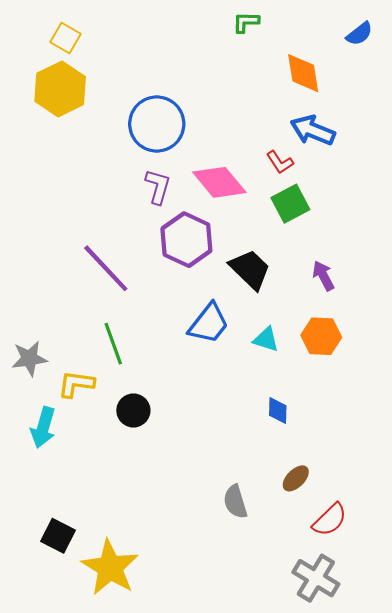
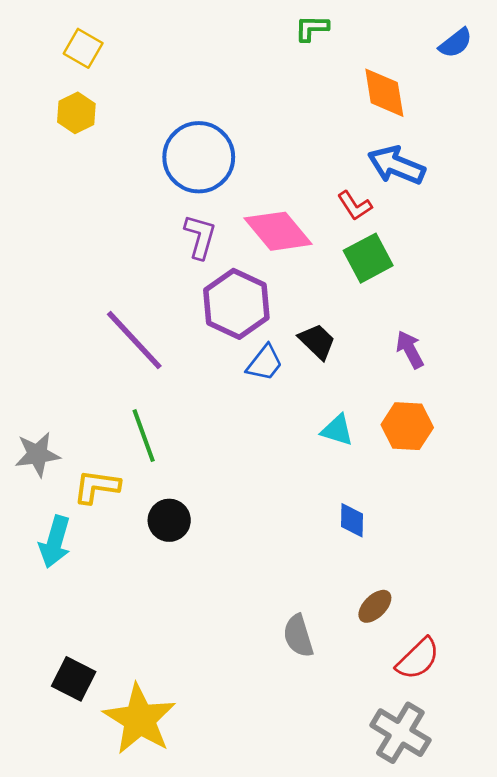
yellow hexagon: (60, 89) -> (76, 113), size x0.6
black trapezoid: (250, 269) -> (317, 341), size x0.7
blue trapezoid: (209, 323) -> (265, 363), moved, size x0.7

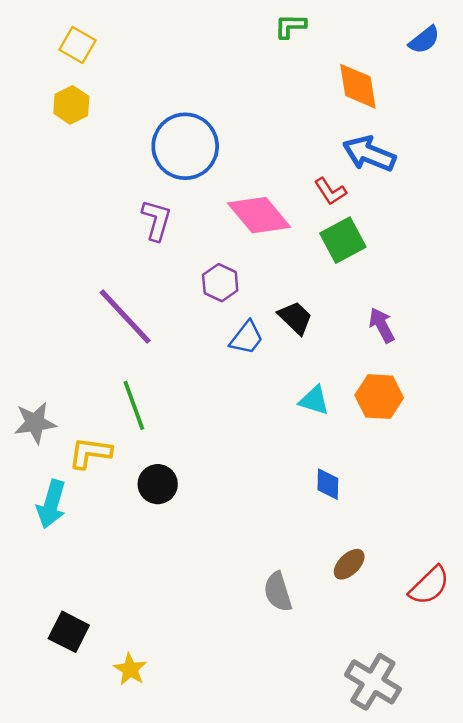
purple L-shape: (200, 237) -> (156, 220), moved
purple hexagon: (236, 304) -> (220, 283), size x0.6
red semicircle: (418, 659) -> (429, 586), moved
yellow star: (140, 719) -> (130, 669), size x0.5

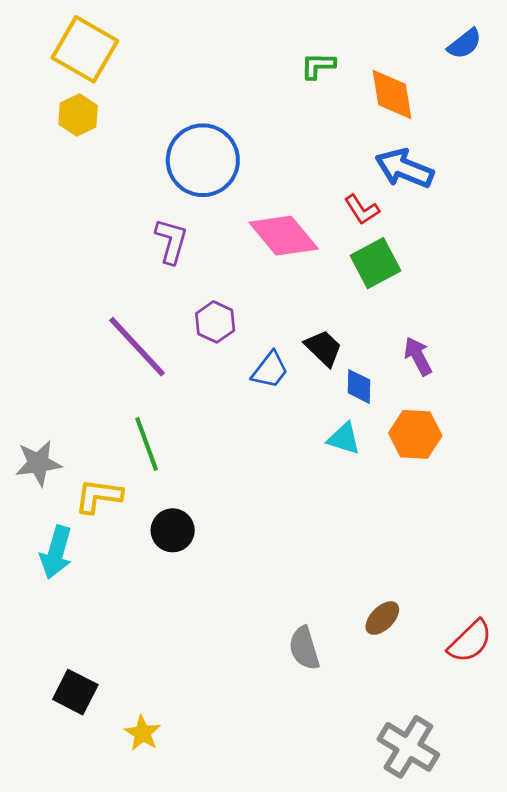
green L-shape: (290, 26) -> (318, 66), moved
yellow square: (78, 45) -> (85, 49), size x1.6
purple hexagon: (220, 283) -> (215, 322), moved
blue diamond: (328, 484) -> (359, 386), moved

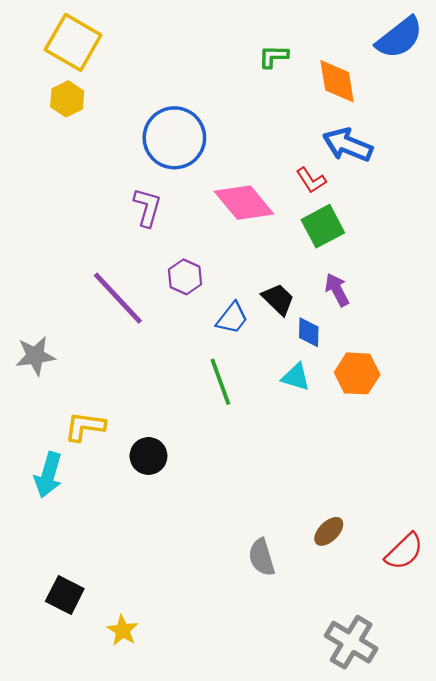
blue semicircle: (465, 44) -> (399, 38), size x1.6
purple arrow: (418, 356) -> (337, 290), moved
green line: (147, 444) -> (220, 382), moved
gray star: (38, 463) -> (35, 356), moved

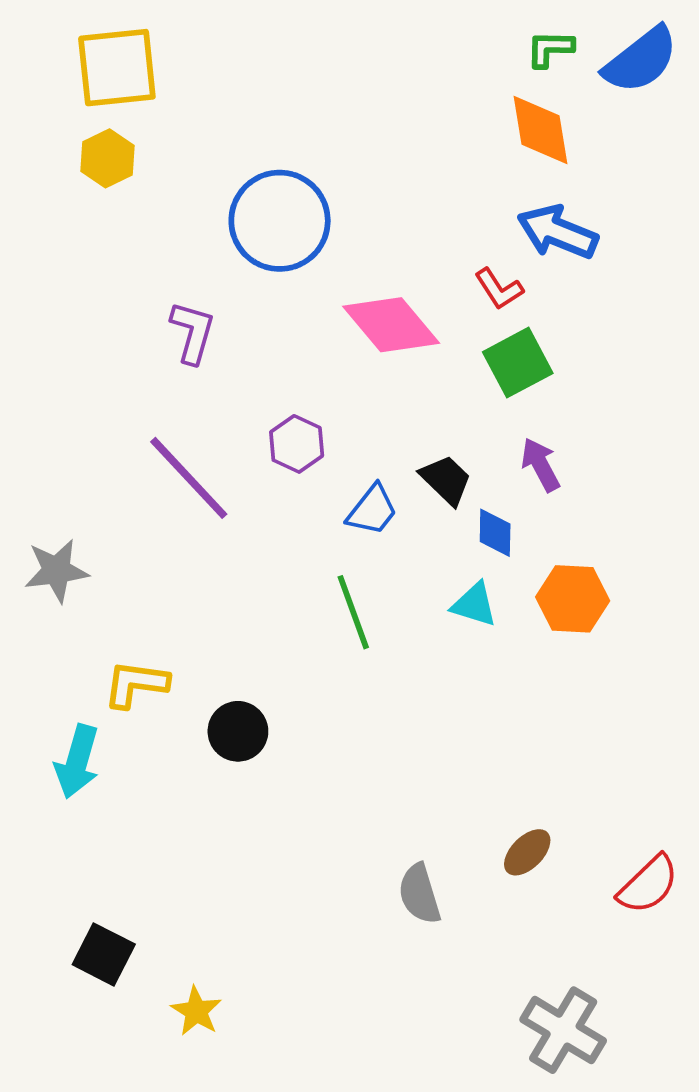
yellow square: (73, 42) -> (117, 68), turned -36
green L-shape: (273, 57) -> (550, 49), moved
purple L-shape: (147, 207) -> (193, 332), moved

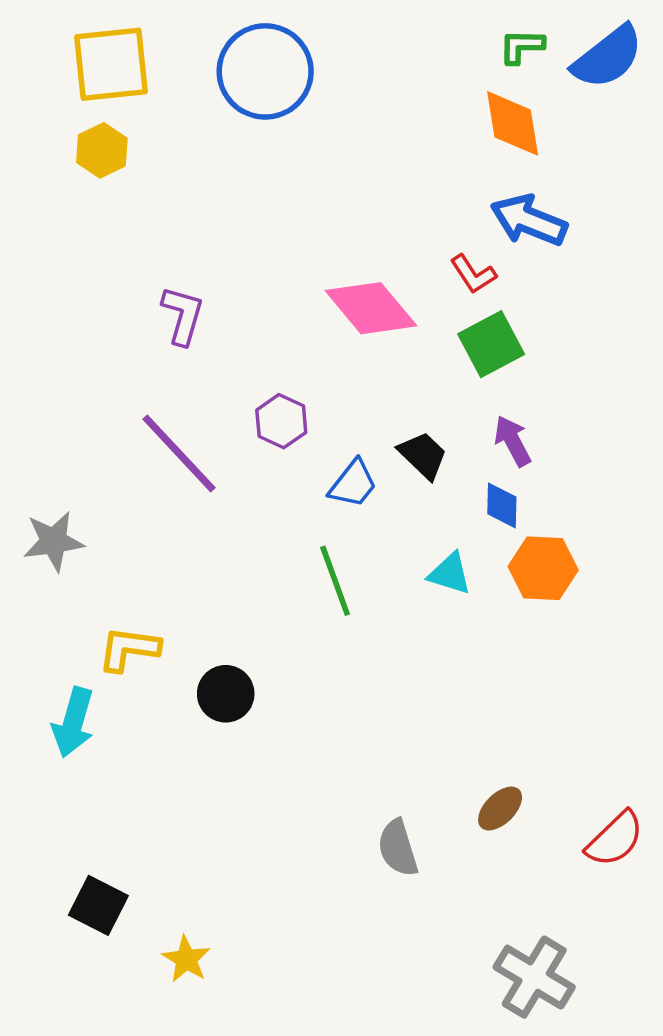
blue circle: (280, 221) -> (265, 71), moved
blue diamond: (495, 533) -> (502, 505), moved

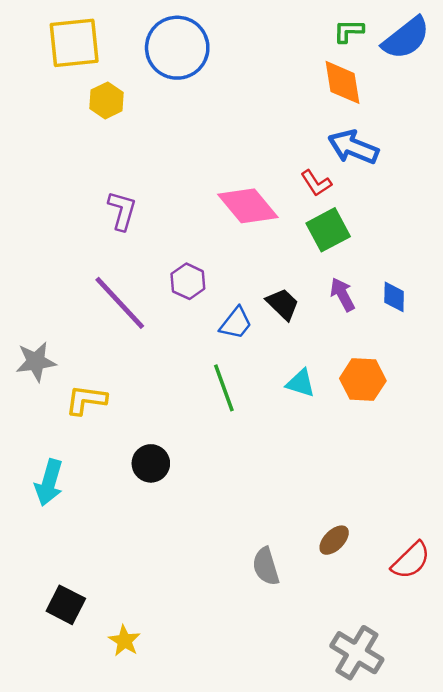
yellow hexagon: (102, 150) -> (106, 100), moved
blue diamond: (502, 505) -> (394, 297), moved
yellow L-shape: (129, 649) -> (86, 400), moved

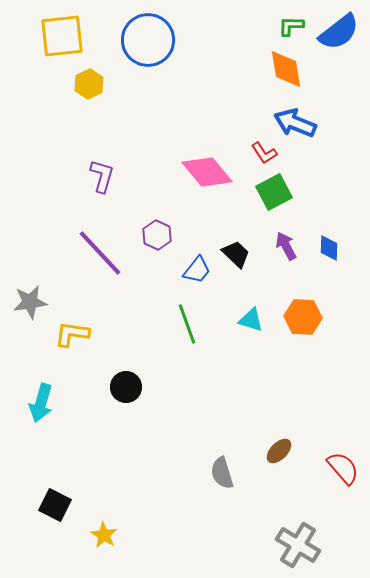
red semicircle: (411, 560) -> (343, 468), turned -87

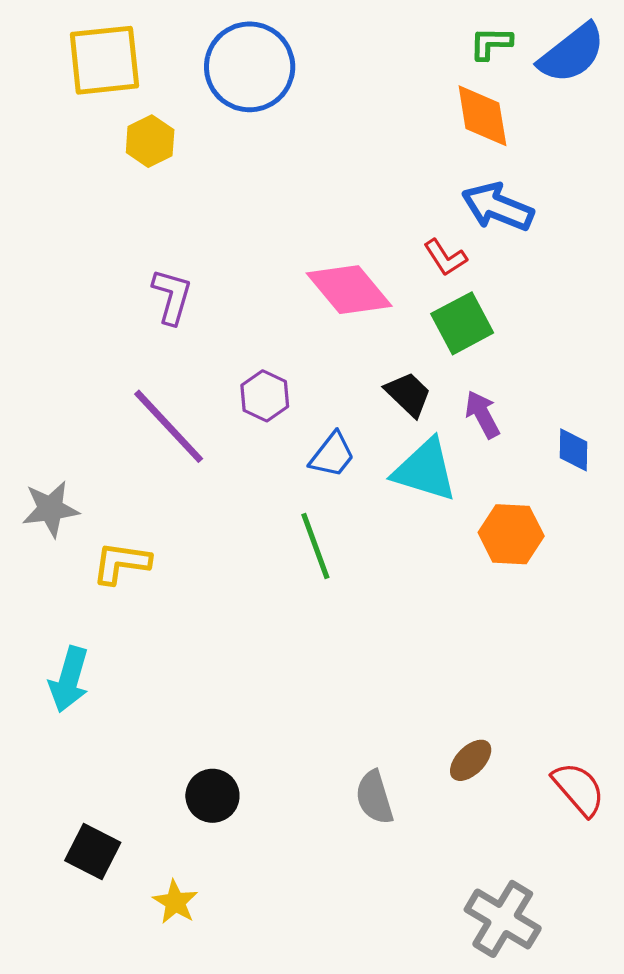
blue diamond: (329, 248) -> (574, 450), moved
black trapezoid: (236, 254) -> (408, 394), moved
cyan triangle: (251, 320) -> (425, 470), moved, size x1.6
black circle: (126, 387) -> (212, 796), moved

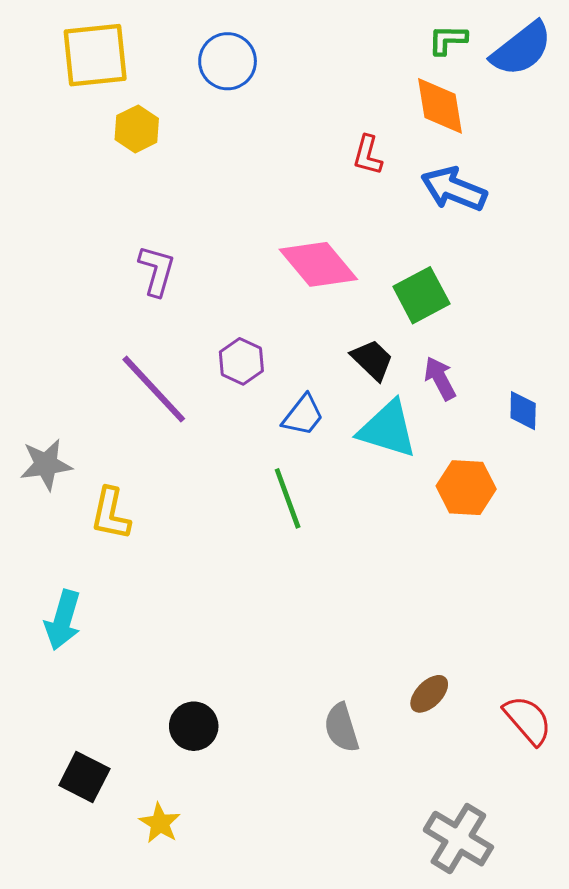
blue circle: (250, 67) -> (228, 61), size x0.7
red L-shape: (445, 258) -> (368, 155), moved, turned 48
yellow L-shape: (121, 563) -> (111, 514), turned -86

